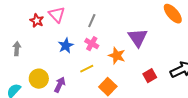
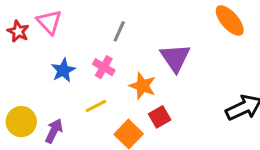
gray line: (92, 21) -> (119, 31), moved
red square: (150, 76) -> (160, 117), moved

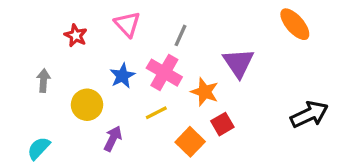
pink triangle: (49, 22) -> (127, 24), moved
pink cross: (104, 67) -> (164, 73), size x1.5
yellow circle: (21, 122) -> (87, 105), moved

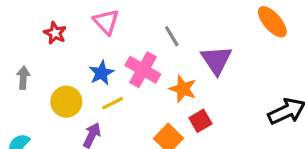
gray line: (180, 35) -> (172, 36), moved, turned -55
yellow line: (156, 113) -> (113, 103), moved

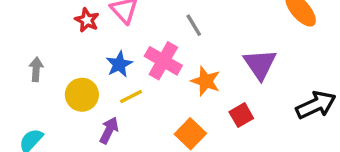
red star: (55, 33) -> (87, 20), moved
purple triangle: (216, 60) -> (260, 64), moved
red square: (200, 121) -> (241, 115), moved

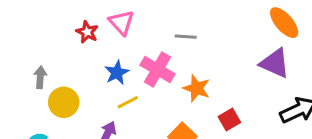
gray line: (194, 25) -> (186, 37), turned -55
purple triangle: (260, 64) -> (275, 63), moved, turned -32
yellow circle: (82, 95) -> (64, 102), moved

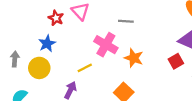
blue star: (117, 73) -> (47, 44), moved
gray arrow: (40, 77) -> (15, 59), moved
red square: (229, 120) -> (176, 61), moved

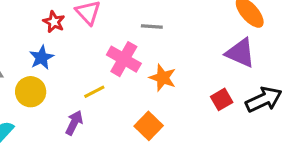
red square: (176, 61) -> (222, 99), moved

